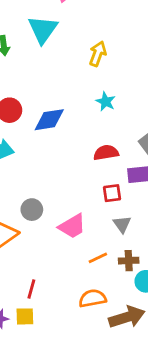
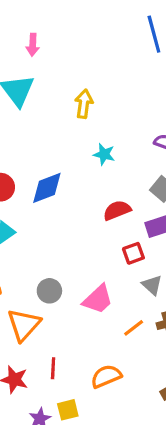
red line: (31, 289) -> (53, 368), moved
orange semicircle: (92, 298) -> (106, 376), moved

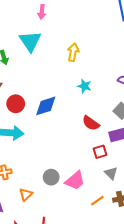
red semicircle: (117, 210) -> (91, 123), turned -126
gray circle: (49, 291) -> (51, 177), moved
orange triangle: (24, 325) -> (26, 195), size x0.6

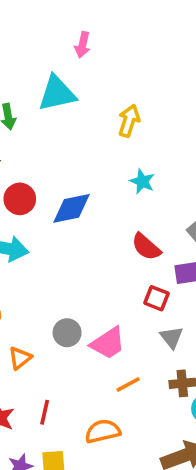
cyan triangle: (30, 41) -> (57, 93), turned 45
red square: (100, 152) -> (157, 298), turned 32
orange line: (97, 201) -> (128, 384), moved

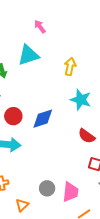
pink arrow: (83, 45) -> (40, 27), turned 136
cyan star: (142, 181) -> (81, 100), size x1.5
pink trapezoid: (108, 343) -> (70, 192), turned -45

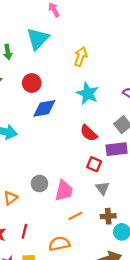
cyan triangle: (28, 55) -> (38, 39), turned -35
red circle: (13, 116) -> (32, 83), moved

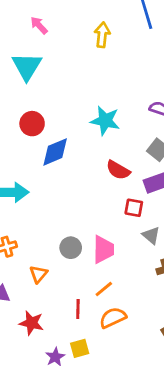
yellow arrow: (81, 57) -> (102, 35), moved
orange line: (75, 216) -> (104, 289), moved
red line: (24, 231) -> (78, 309), moved

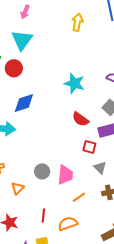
pink arrow: (39, 25) -> (25, 12), moved, turned -120
red circle: (32, 124) -> (14, 68), moved
blue diamond: (55, 152) -> (24, 103), moved
orange line: (104, 289) -> (79, 197), moved

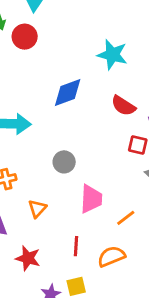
blue diamond: (24, 103) -> (68, 93), moved
gray circle: (42, 171) -> (64, 162), moved
pink trapezoid: (65, 175) -> (91, 199), moved

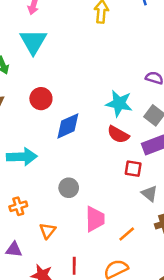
red circle: (25, 37) -> (41, 99), moved
cyan star: (112, 55) -> (119, 103), moved
red line: (76, 246) -> (74, 266), moved

